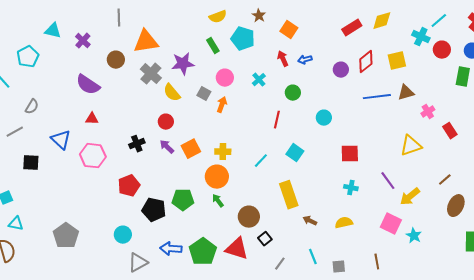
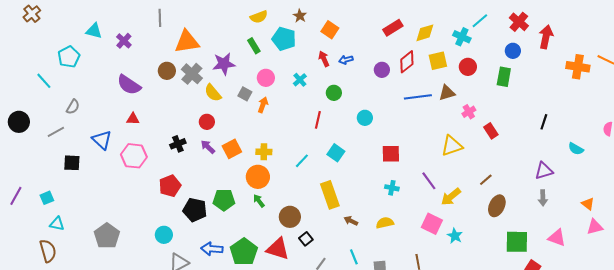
yellow diamond: (382, 21) -> (425, 33), moved
red circle: (442, 50) -> (468, 67), moved
brown circle: (116, 60) -> (167, 71), moved

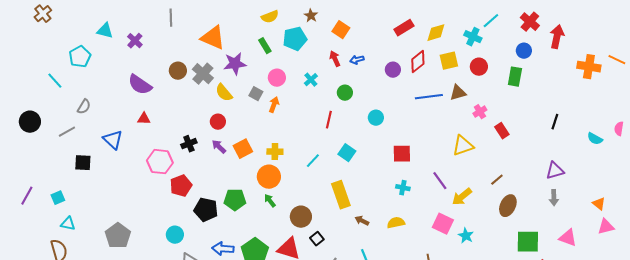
cyan pentagon: (284, 39) -> (295, 39), turned -30
orange triangle: (187, 42) -> (213, 38), moved, turned 32
cyan semicircle: (576, 149) -> (595, 139), moved
pink hexagon: (134, 156) -> (160, 162), moved

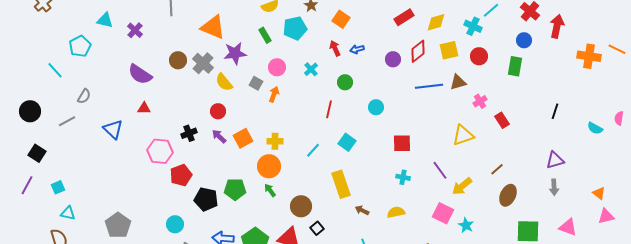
black square: (83, 163) -> (37, 153), moved, turned 30

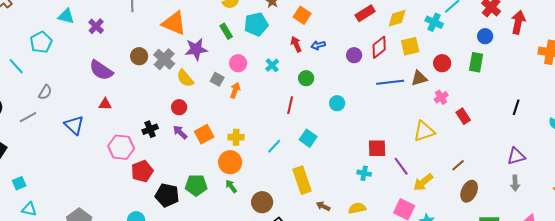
red circle: (479, 56) -> (442, 63), moved
red square: (402, 143) -> (377, 148), moved

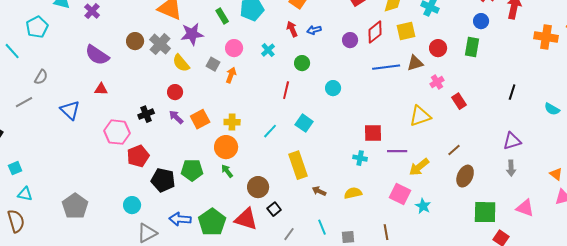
purple line: (401, 166) -> (397, 151), turned -54

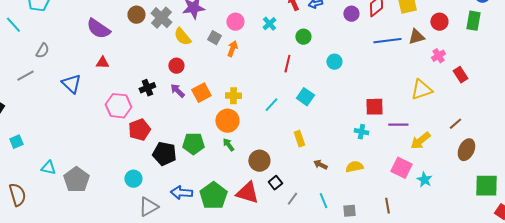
yellow rectangle: (298, 165) -> (299, 139), size x0.6
cyan triangle: (25, 194) -> (48, 168), moved
gray line: (289, 234) -> (292, 199), moved

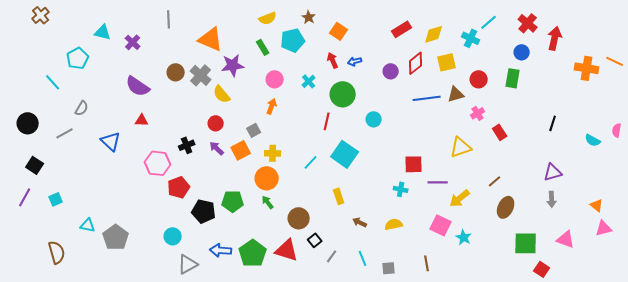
green circle: (303, 37) -> (343, 94), size x1.6
gray square: (214, 38) -> (254, 130), moved, turned 32
cyan square: (305, 97) -> (345, 154), size x1.5

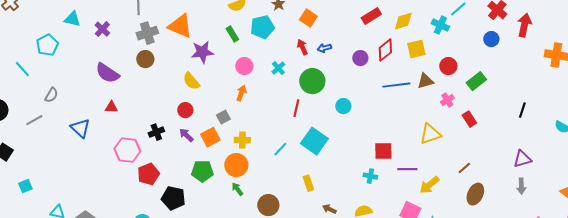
gray cross: (201, 75) -> (147, 33), moved, turned 30
green rectangle: (513, 78) -> (476, 81), moved, turned 42
green pentagon: (233, 201) -> (202, 171), moved

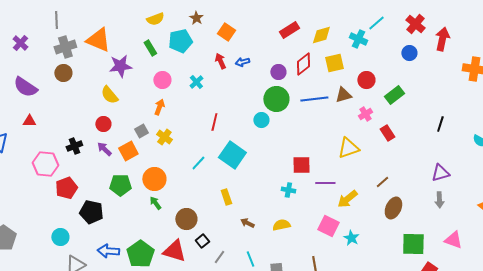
green circle: (312, 81) -> (276, 99), moved
yellow cross: (242, 140) -> (164, 137), moved, turned 35

